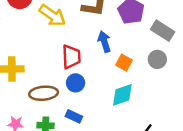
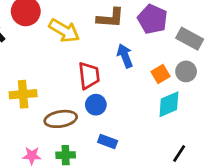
orange square: (124, 63) -> (161, 74), moved, turned 35
cyan diamond: (122, 95) -> (169, 104), moved
blue rectangle: (74, 116) -> (108, 141), moved

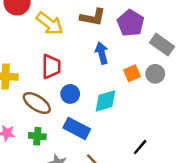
red trapezoid: (89, 76) -> (51, 67), moved
cyan diamond: (169, 104) -> (106, 101), moved
brown ellipse: (61, 119) -> (37, 103), turned 36
blue rectangle: (108, 141) -> (77, 128), size x1.5

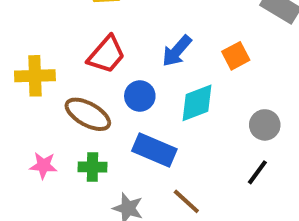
blue arrow: (102, 53) -> (177, 51), moved, turned -120
red trapezoid: (51, 67) -> (106, 55), turned 45
gray circle: (155, 74) -> (265, 125), moved

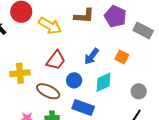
orange square: (236, 56) -> (122, 57), turned -32

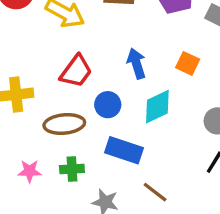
blue arrow: (92, 56) -> (136, 63), turned 126
brown ellipse: (48, 91) -> (64, 124), turned -30

